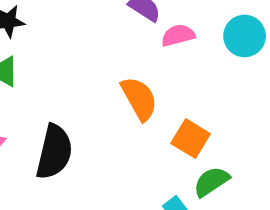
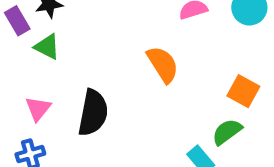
orange square: (191, 139) -> (243, 91), moved

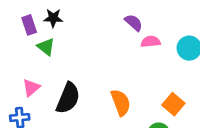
orange semicircle: (163, 64) -> (121, 103), moved

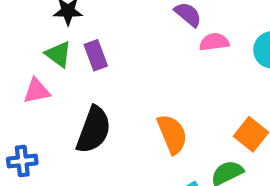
purple rectangle: (29, 25) -> (96, 55), moved
pink triangle: (31, 88) -> (37, 91), moved, turned 30

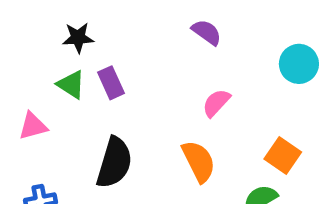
pink semicircle: (214, 42) -> (216, 103), moved, turned -36
pink triangle: (37, 91) -> (33, 126), moved

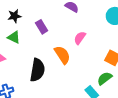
purple rectangle: (111, 83) -> (42, 27), moved
orange semicircle: (199, 161) -> (62, 55), moved

